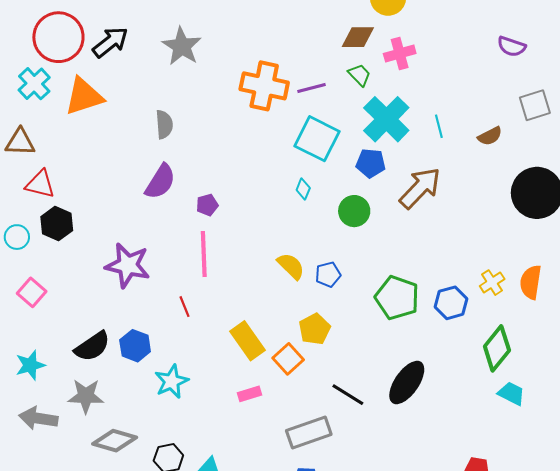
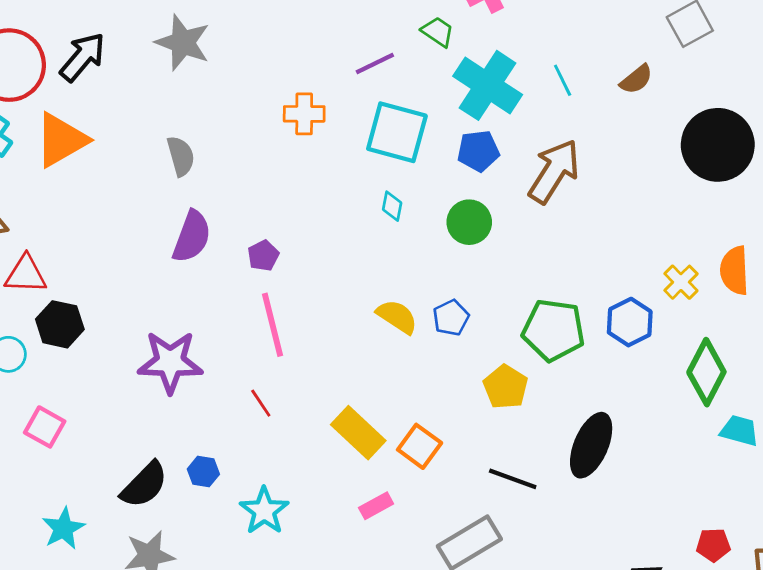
orange cross: (264, 86) -> (304, 114), moved, size x0.6
yellow pentagon: (315, 329) -> (506, 387), moved
blue hexagon: (135, 346) -> (203, 472), size x0.7

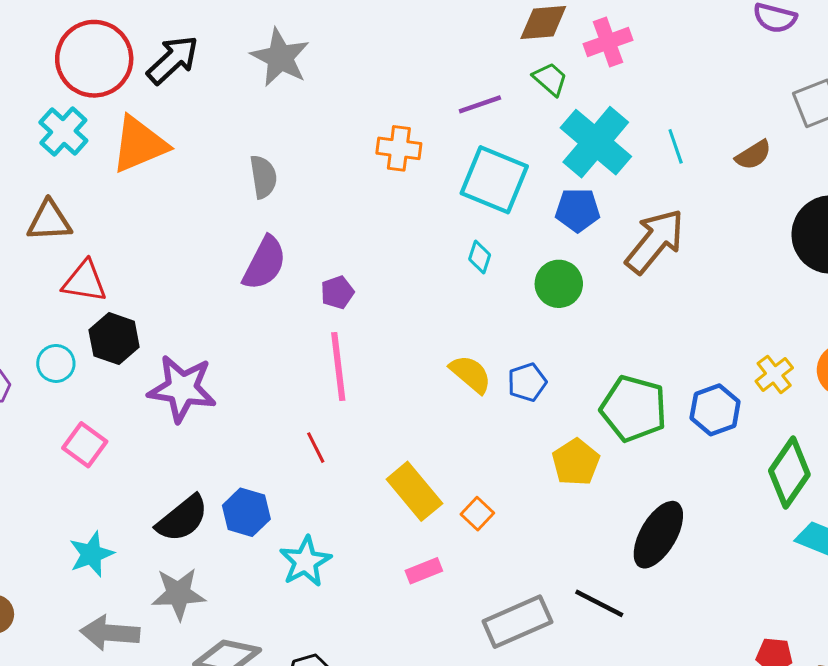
purple star: (170, 362) -> (182, 389), moved
orange square: (420, 446) -> (477, 514), size x0.7
blue hexagon: (203, 472) -> (246, 512), size x1.4
black line: (513, 479) -> (599, 603), moved

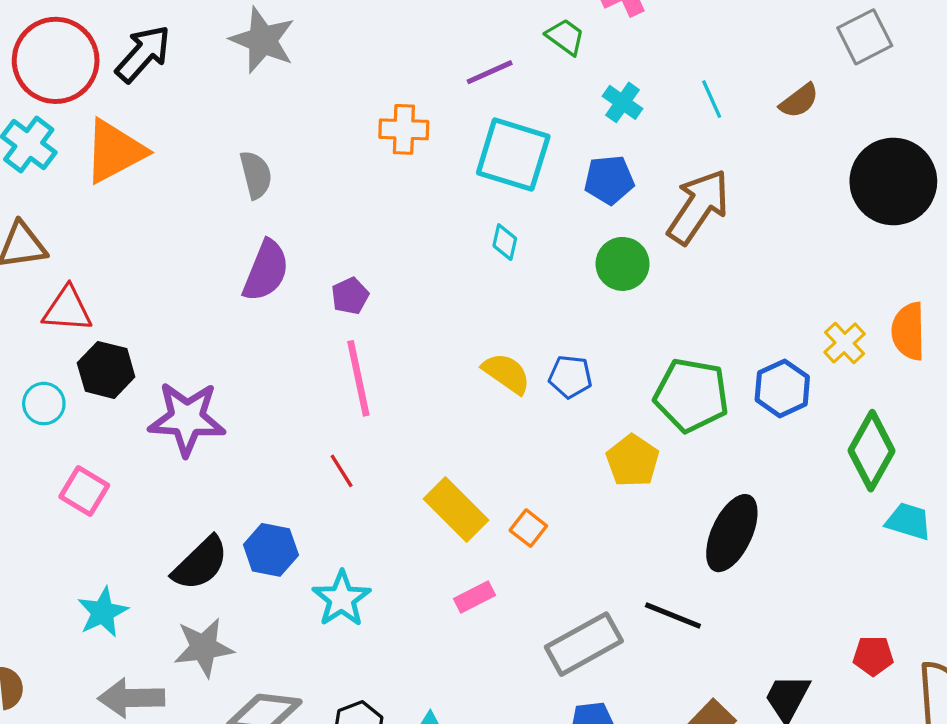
cyan cross: (596, 142) -> (623, 102), size x0.5
green circle: (559, 284) -> (623, 264), moved
blue pentagon: (527, 382) -> (570, 377), turned 30

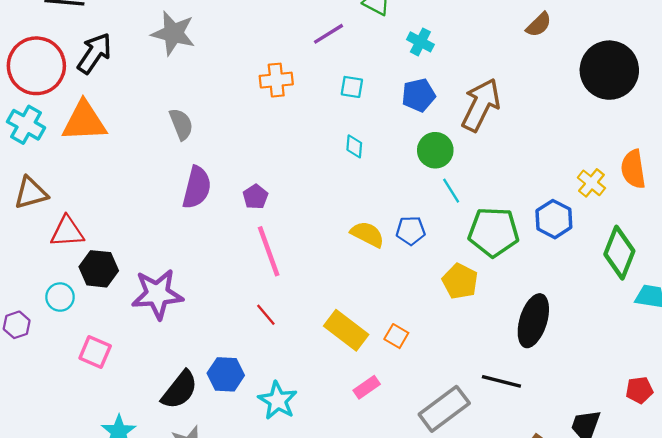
cyan line: (712, 99) -> (451, 191), moved
orange triangle: (114, 151) -> (84, 121), turned 33
cyan square: (513, 155) -> (352, 87), size x0.5

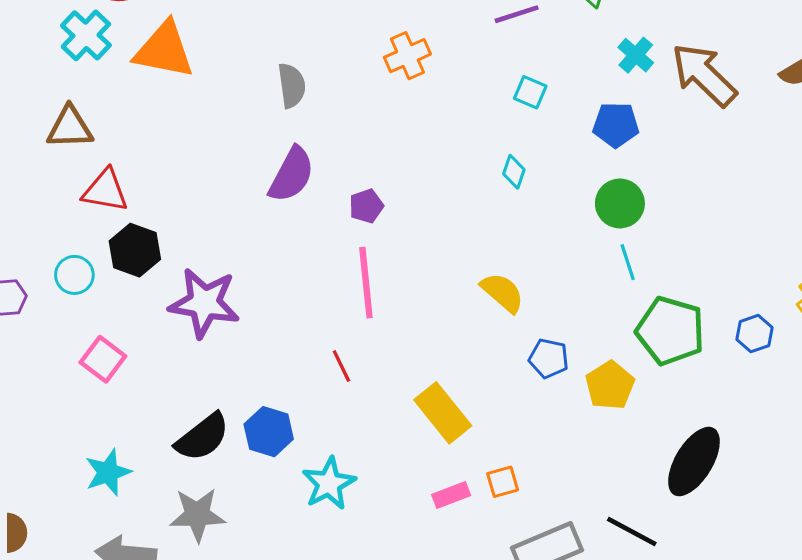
orange cross: (276, 80) -> (407, 56), moved, turned -32
brown arrow: (481, 105) -> (704, 75), moved, turned -86
blue hexagon: (554, 219) -> (755, 334), size x0.7
blue pentagon: (411, 231) -> (549, 358), moved
orange square: (396, 336) -> (503, 482), moved, turned 30

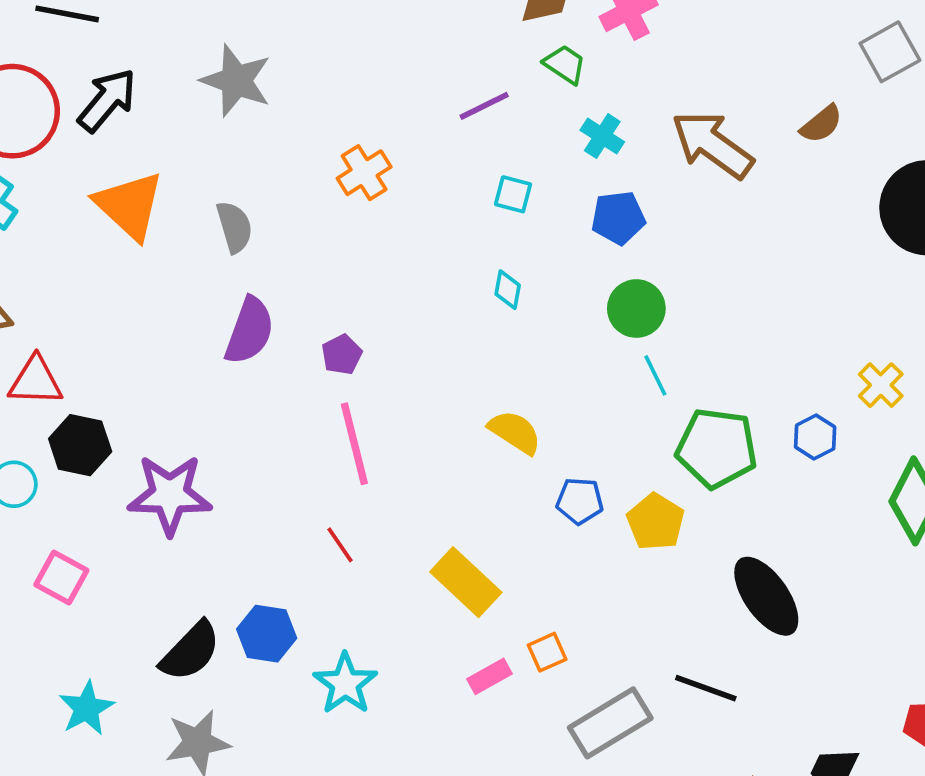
orange triangle: (164, 50) -> (129, 205), moved, turned 40
cyan cross: (636, 55) -> (602, 136), moved
black ellipse: (694, 462) -> (766, 596), turned -58

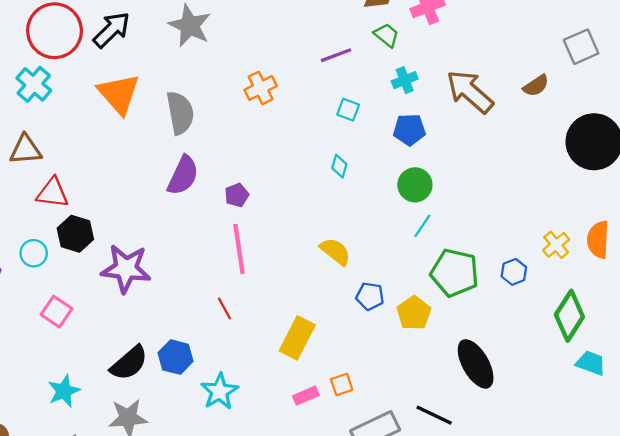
cyan cross: (602, 136) -> (405, 80), turned 30
gray semicircle: (234, 227) -> (180, 113), size x1.4
cyan line: (655, 375) -> (422, 226), turned 55
yellow rectangle: (466, 582) -> (297, 338), turned 69

